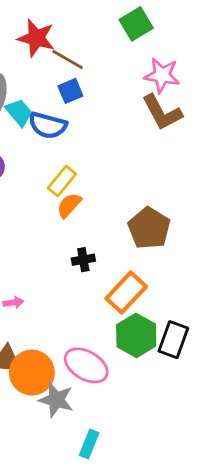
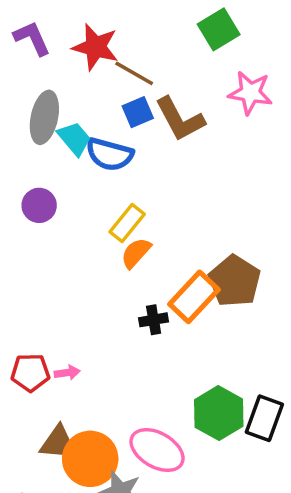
brown L-shape: (162, 112) -> (180, 119), moved
orange rectangle: (126, 293) -> (194, 297), moved

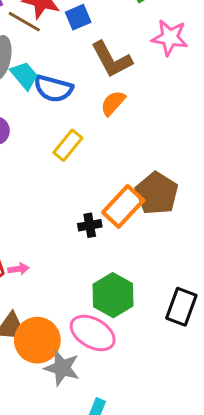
brown line: (134, 73) -> (24, 22), moved
blue square: (138, 112) -> (78, 17), moved
orange semicircle: (136, 253) -> (113, 103), moved
green hexagon: (219, 413) -> (113, 295), moved

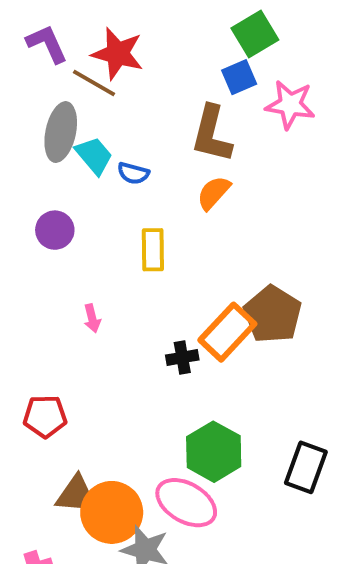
blue square: (78, 17) -> (239, 77), moved
brown L-shape: (112, 59) -> (212, 134), turned 42
blue semicircle: (53, 89) -> (133, 173), size x0.6
yellow rectangle: (68, 145) -> (153, 250), turned -40
pink arrow: (18, 269) -> (92, 318), moved, turned 84

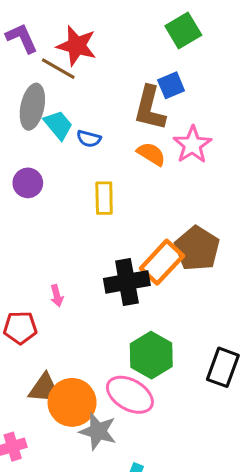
blue square: (239, 77) -> (171, 85), moved
pink star: (290, 105) -> (192, 145), moved, turned 30
orange semicircle: (214, 193) -> (151, 154), turned 80
pink arrow: (92, 318) -> (57, 296), moved
black cross: (182, 358) -> (127, 282), size x1.8

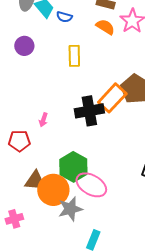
pink arrow: (57, 296) -> (43, 120), turned 32
green hexagon: (151, 355) -> (73, 167), moved
gray star: (98, 431) -> (70, 209), turned -30

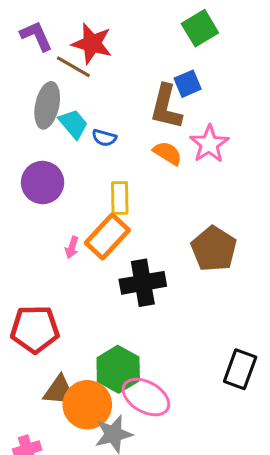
purple circle: (24, 46) -> (43, 182), size x1.4
orange rectangle: (112, 98) -> (107, 237), moved
pink arrow: (43, 120) -> (72, 247), moved
red pentagon: (19, 141) -> (35, 329), size x1.4

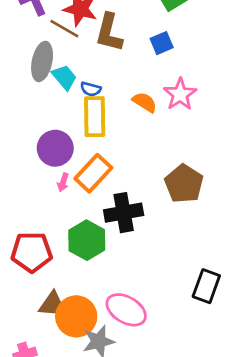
brown L-shape: (166, 107) -> (109, 33), moved
purple circle: (43, 182) -> (55, 148), moved
yellow rectangle: (120, 198) -> (95, 117), moved, size x1.4
green hexagon: (118, 369) -> (87, 240), moved

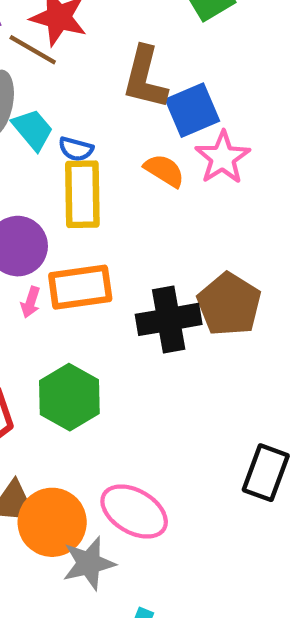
brown L-shape: (109, 33) -> (145, 78), moved
blue square: (162, 43) -> (192, 110), moved, size x1.4
orange rectangle: (93, 173) -> (80, 287), turned 39
black cross: (124, 213) -> (169, 319), moved

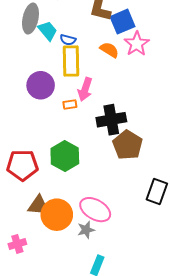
orange rectangle: (80, 287) -> (70, 104), size x0.5
pink arrow: (31, 302) -> (85, 89), moved, size x1.6
brown pentagon: (229, 304) -> (128, 145), moved
gray star: (89, 563) -> (86, 230), moved, size x0.7

